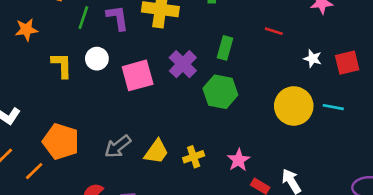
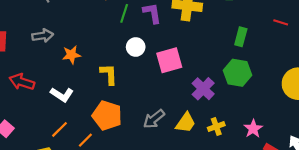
orange star: (26, 30) -> (71, 55), moved
purple cross: (183, 64) -> (203, 89), moved
yellow L-shape: (62, 65) -> (109, 74), moved

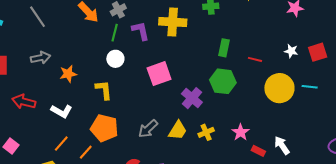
red line: (281, 22) -> (255, 59), moved
white circle: (136, 47) -> (115, 59), moved

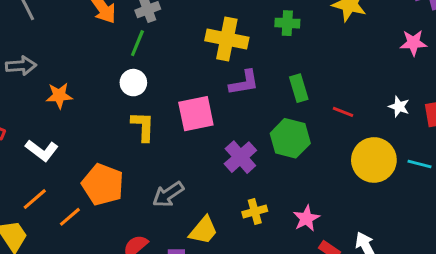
purple L-shape: (141, 31) -> (244, 83), moved, turned 85
green rectangle: (224, 48) -> (299, 88), turned -36
yellow L-shape: (104, 90) -> (143, 126), moved
yellow trapezoid: (178, 130) -> (203, 230), moved

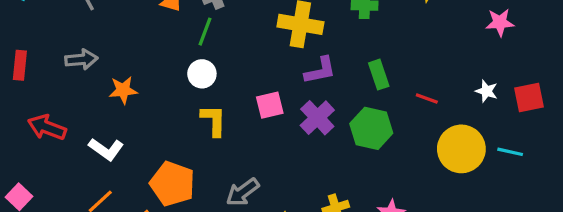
pink square: (196, 114) -> (270, 105), size x0.7
purple cross: (240, 157) -> (317, 118), moved

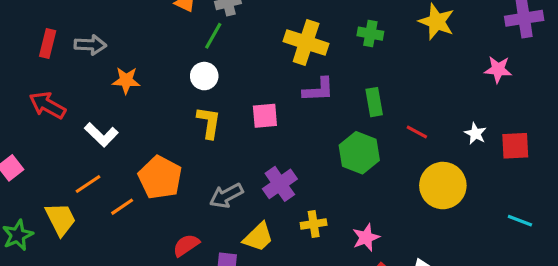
red rectangle: (20, 65) -> (48, 43), moved
purple cross: (317, 118) -> (280, 184), moved
cyan line: (510, 152) -> (520, 221), moved

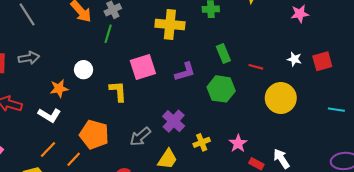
white circle: (204, 76) -> (84, 70), moved
orange star: (126, 80) -> (59, 88), moved
purple L-shape: (318, 90) -> (185, 72), moved
pink square: (265, 116) -> (143, 67), moved, size x1.4

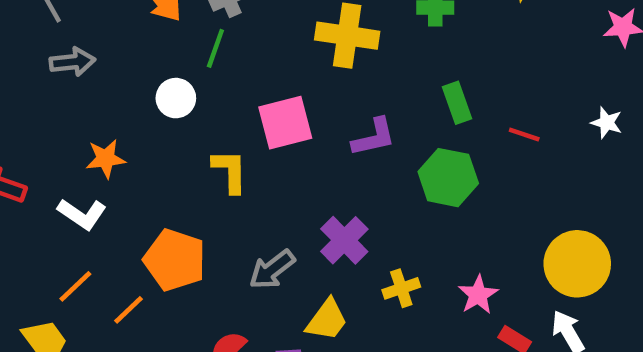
gray arrow: (29, 58) -> (72, 62), moved
white circle: (84, 70) -> (176, 98), moved
yellow circle: (281, 98) -> (577, 264), moved

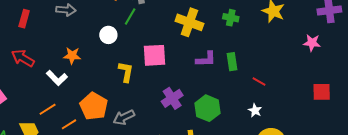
white star: (607, 123) -> (255, 110), moved
purple L-shape: (374, 137) -> (206, 59), moved
green hexagon: (448, 178) -> (208, 108), moved
purple cross: (344, 240) -> (172, 98), moved
gray arrow: (272, 270) -> (124, 117), moved

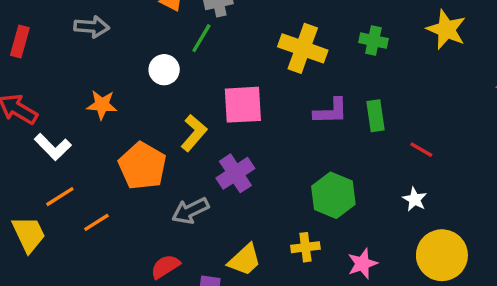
yellow L-shape: (126, 72) -> (194, 133), turned 30
white L-shape: (57, 78) -> (53, 147), moved
purple cross: (172, 98) -> (235, 173), moved
orange pentagon: (94, 106) -> (142, 166), moved

